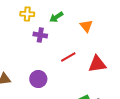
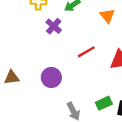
purple cross: (40, 35) -> (54, 26), turned 32

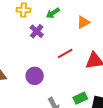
orange triangle: (107, 16) -> (83, 22), turned 40

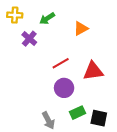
purple circle: (35, 76) -> (64, 88), moved

